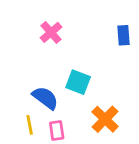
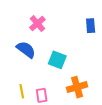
blue semicircle: (45, 98) -> (26, 50), moved
orange cross: (105, 119) -> (77, 87), turned 30

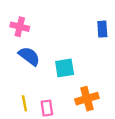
pink cross: (37, 24) -> (20, 27), moved, turned -35
cyan square: (57, 60) -> (65, 68), turned -30

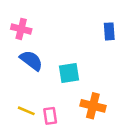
orange cross: (87, 99) -> (93, 106), turned 30
yellow line: (24, 103) -> (26, 111), turned -56

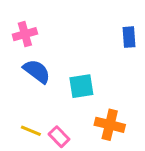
pink cross: (21, 29) -> (25, 34), turned -30
pink rectangle: (50, 116) -> (59, 137), turned -36

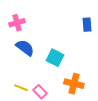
cyan square: (81, 86) -> (55, 58), turned 36

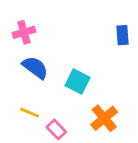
orange cross: (74, 84) -> (104, 118), turned 36
yellow line: (21, 88) -> (30, 113), moved

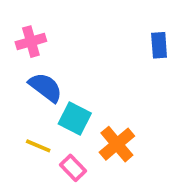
cyan square: (77, 82) -> (75, 118), moved
orange cross: (104, 118) -> (117, 144), moved

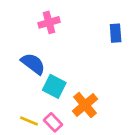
pink cross: (31, 42) -> (49, 22), moved
yellow line: (38, 146) -> (29, 121), moved

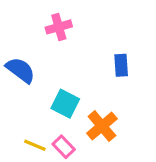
blue rectangle: (116, 33) -> (121, 65), moved
blue semicircle: (33, 64) -> (20, 70), moved

